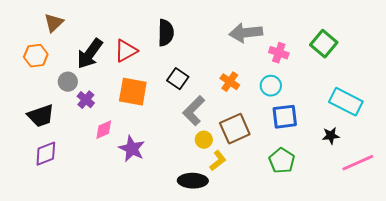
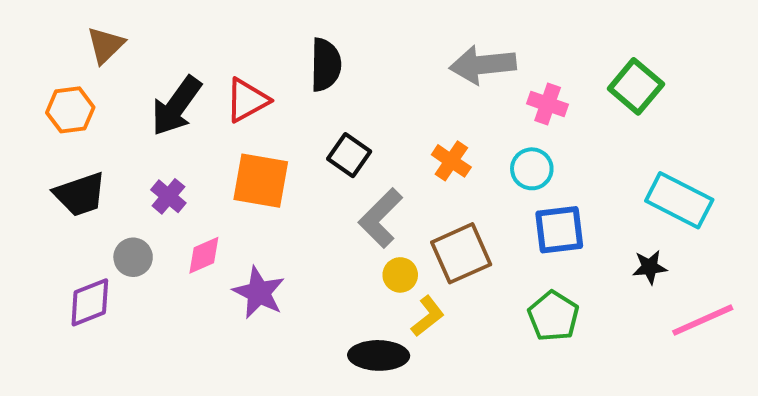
gray circle: (68, 82) -> (133, 257), moved
black trapezoid: (41, 116) -> (80, 194), moved

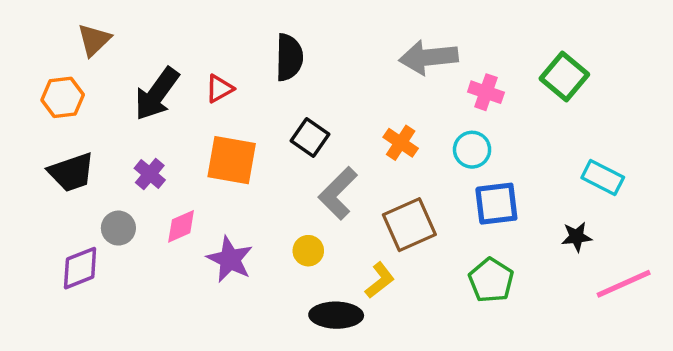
red triangle: (247, 100) -> (219, 89), size x0.7
cyan rectangle: (679, 200) -> (603, 178), size x0.7
yellow circle: (400, 275) -> (308, 251), moved

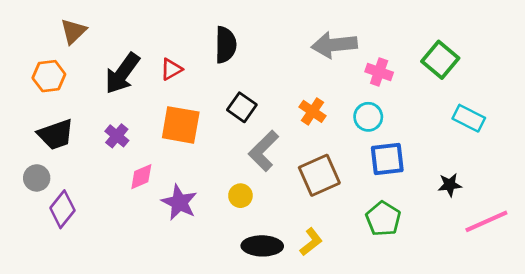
cyan rectangle: (603, 178) -> (469, 118), moved
gray circle: (118, 228) -> (37, 178), moved
purple diamond: (80, 268) -> (62, 209), turned -30
yellow L-shape: (380, 280) -> (311, 242), moved

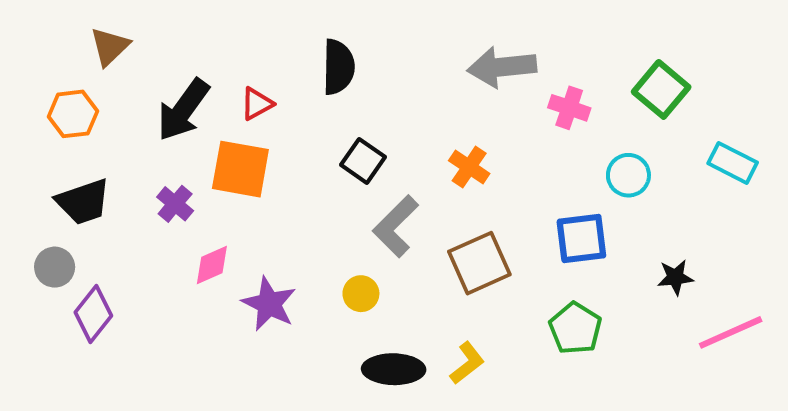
cyan circle: (368, 117) -> (628, 175), moved
cyan rectangle: (469, 118) -> (733, 163), moved
orange square: (181, 125) -> (240, 169), moved

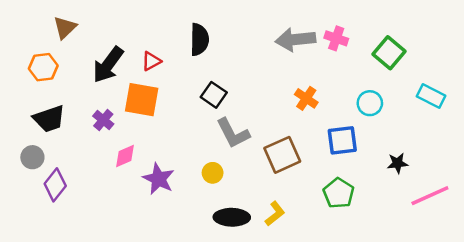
pink cross: (569, 108) -> (336, 38), moved
orange cross: (469, 167) -> (306, 98), moved
gray L-shape: (396, 226) -> (233, 133), turned -72

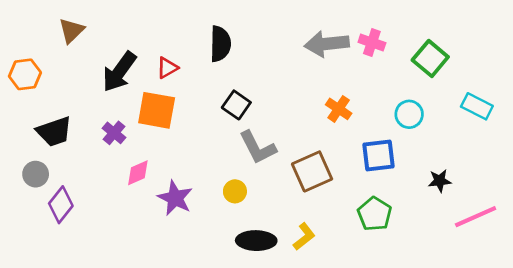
orange hexagon: (43, 67) -> (25, 74), moved

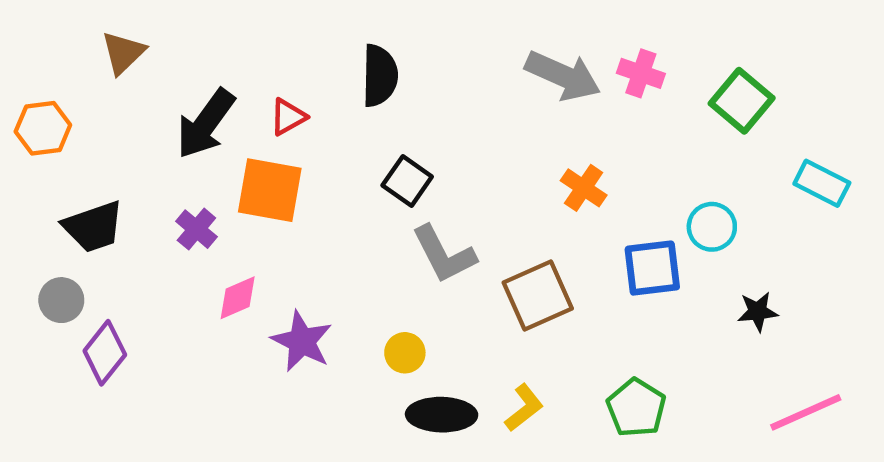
gray arrow: (327, 44) -> (563, 76), turned -150
cyan circle: (409, 114) -> (712, 227), moved
yellow circle: (235, 191) -> (405, 353), moved
green pentagon: (375, 214) -> (636, 408), moved
pink line: (476, 217) -> (806, 412), moved

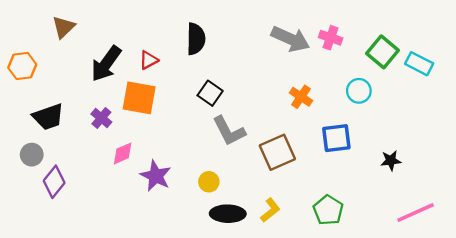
cyan rectangle: (822, 183) -> (419, 64), moved
cyan circle: (712, 227) -> (359, 91), moved

